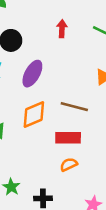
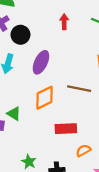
red rectangle: (68, 138) -> (66, 129), moved
orange semicircle: (69, 165) -> (83, 151), moved

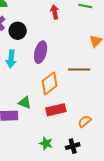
red rectangle: (66, 129) -> (56, 110), moved
orange semicircle: (83, 151) -> (85, 121), moved

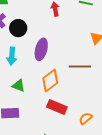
green triangle: (25, 103) -> (19, 86), moved
red rectangle: (56, 110) -> (57, 107), turned 36

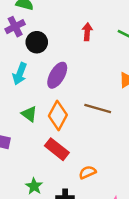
orange diamond: (50, 81) -> (58, 115), turned -40
green triangle: (19, 86) -> (29, 114), moved

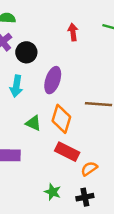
orange semicircle: (88, 172) -> (89, 169), moved

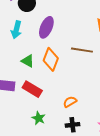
red rectangle: (67, 152) -> (32, 89), moved
black cross: (85, 197) -> (73, 125), moved

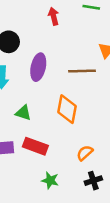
brown line: (82, 50) -> (82, 71), moved
orange diamond: (51, 59) -> (67, 109), moved

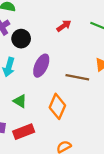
red arrow: (54, 16) -> (64, 26), turned 56
red rectangle: (35, 146) -> (24, 132), turned -54

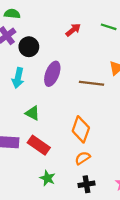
orange diamond: (57, 106) -> (81, 129), moved
red rectangle: (24, 132) -> (39, 145), turned 60

